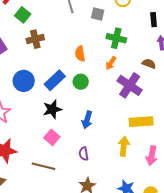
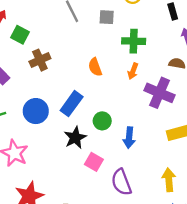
green circle: (81, 82) -> (102, 121), moved
blue arrow: (87, 120) -> (129, 138), moved
pink square: (52, 137) -> (94, 162), moved
yellow arrow: (124, 146) -> (169, 180), moved
purple semicircle: (84, 154) -> (121, 182), size x1.6

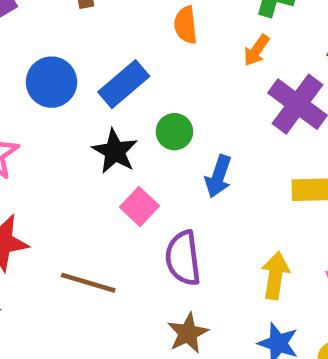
black star: (75, 138) -> (115, 151), turned -30

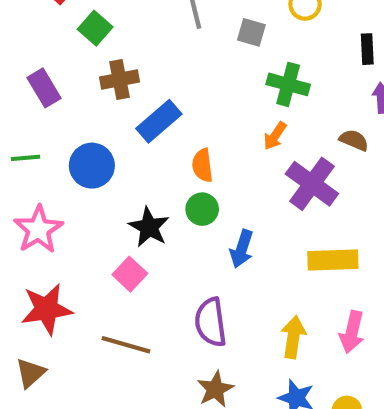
orange semicircle: (186, 25) -> (202, 165), moved
blue rectangle: (124, 84) -> (159, 121), moved
pink square: (140, 206) -> (130, 274), moved

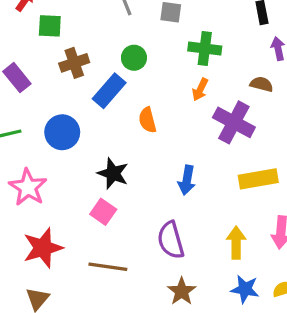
green square: (95, 28) -> (50, 26), turned -30
green circle: (202, 209) -> (134, 58), moved

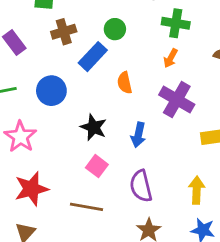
purple cross: (234, 122) -> (177, 100), moved
blue arrow: (187, 180) -> (138, 135), moved
pink square: (103, 212) -> (97, 166), moved

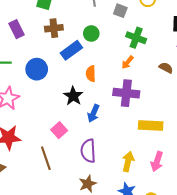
purple cross: (177, 100) -> (126, 93), turned -35
black star: (94, 127) -> (73, 96), moved
brown line: (86, 207) -> (46, 158), turned 50

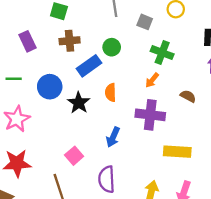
brown semicircle: (166, 68) -> (188, 96), moved
black star: (73, 96) -> (79, 103), moved

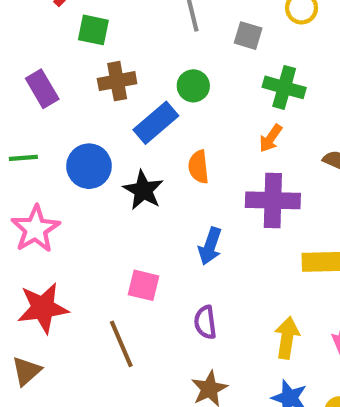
pink square: (74, 156) -> (144, 285), turned -30
purple semicircle: (107, 179) -> (205, 322), size x0.7

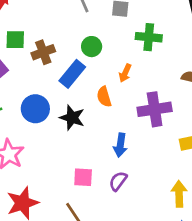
green square: (93, 30) -> (15, 40), moved
orange arrow: (271, 138) -> (125, 73), moved
purple semicircle: (205, 322) -> (118, 181), moved, turned 54

